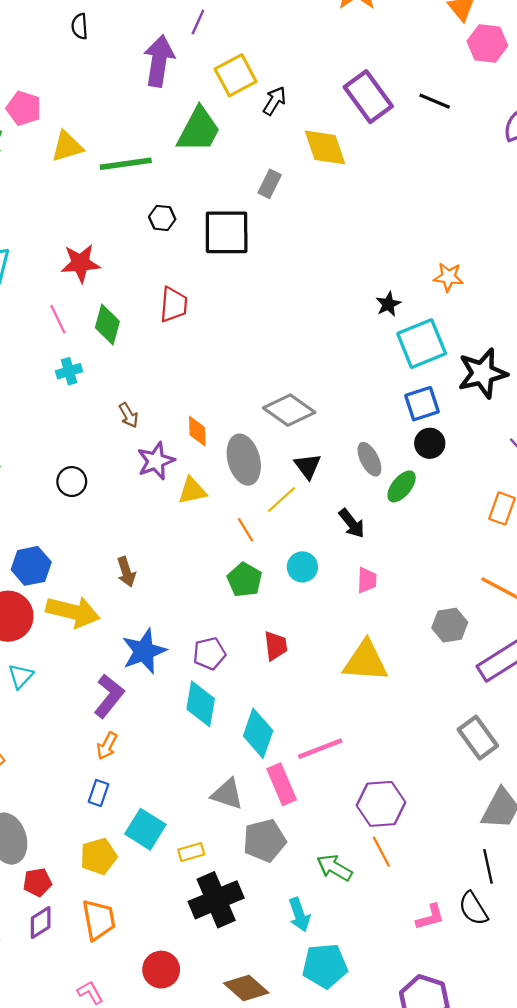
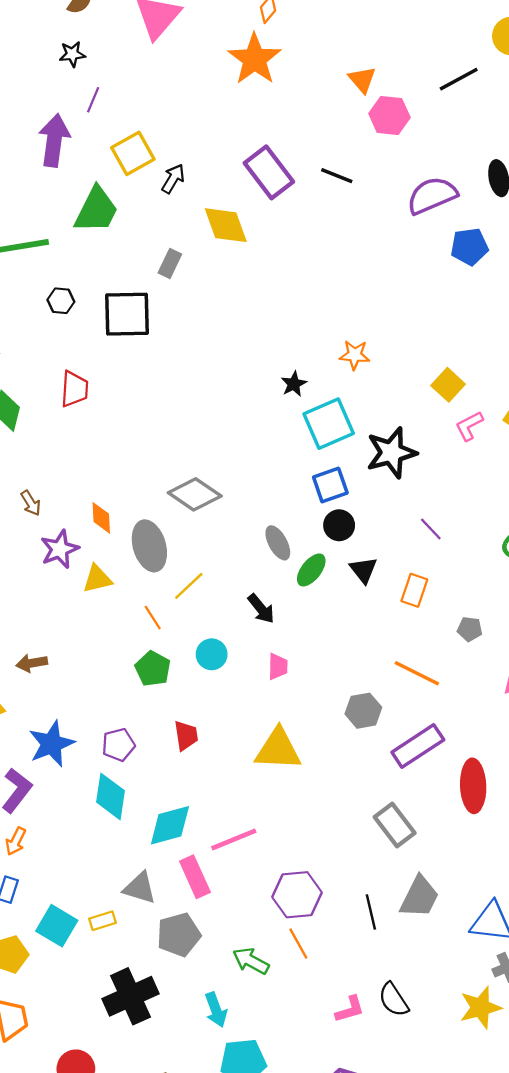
black triangle: (308, 466) -> (363, 570), moved
brown arrow: (126, 572) -> (32, 663), turned 100
cyan diamond: (258, 733) -> (170, 825), turned 57
yellow rectangle: (191, 852) -> (102, 921), moved
black line: (488, 866) -> (371, 912), moved

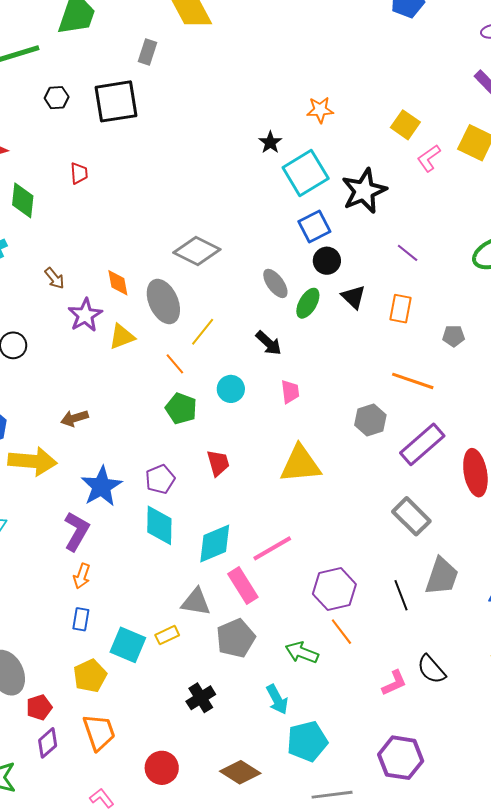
red trapezoid: (74, 389) -> (79, 173), size x0.7
black cross: (130, 996) -> (201, 698), size x0.6

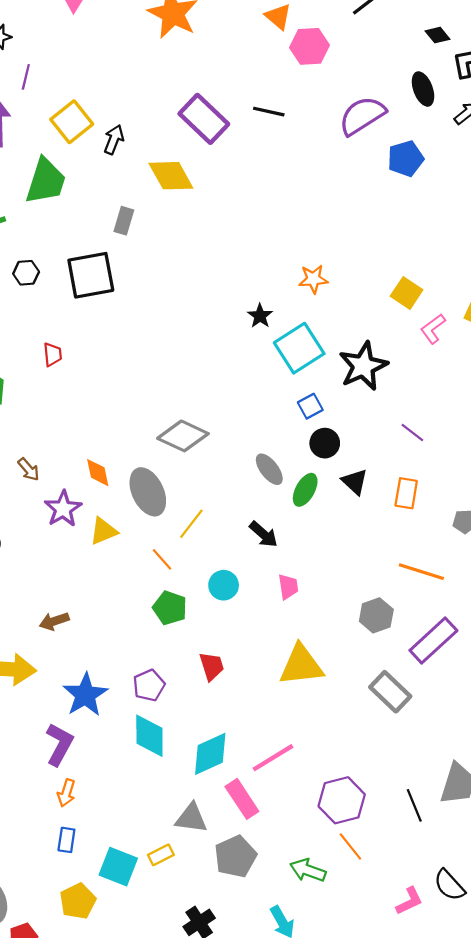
blue square: (314, 227) -> (310, 406), size x0.7
gray rectangle: (411, 516) -> (390, 692), moved

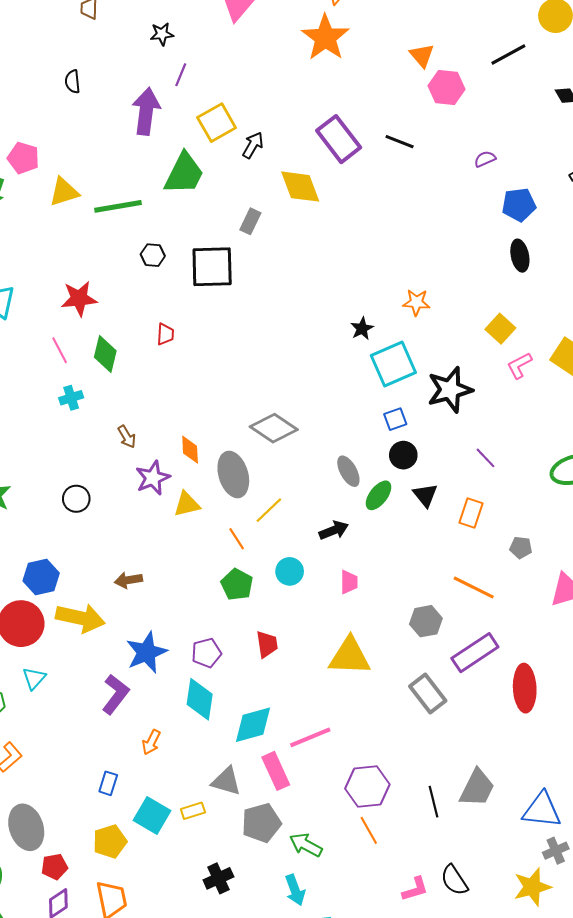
black ellipse: (423, 89) -> (520, 256), moved
purple semicircle: (362, 116) -> (485, 159), size x0.5
black arrow: (263, 534) -> (334, 530), turned -72
orange arrow: (66, 793) -> (151, 742), moved
green arrow: (308, 870) -> (306, 845), moved

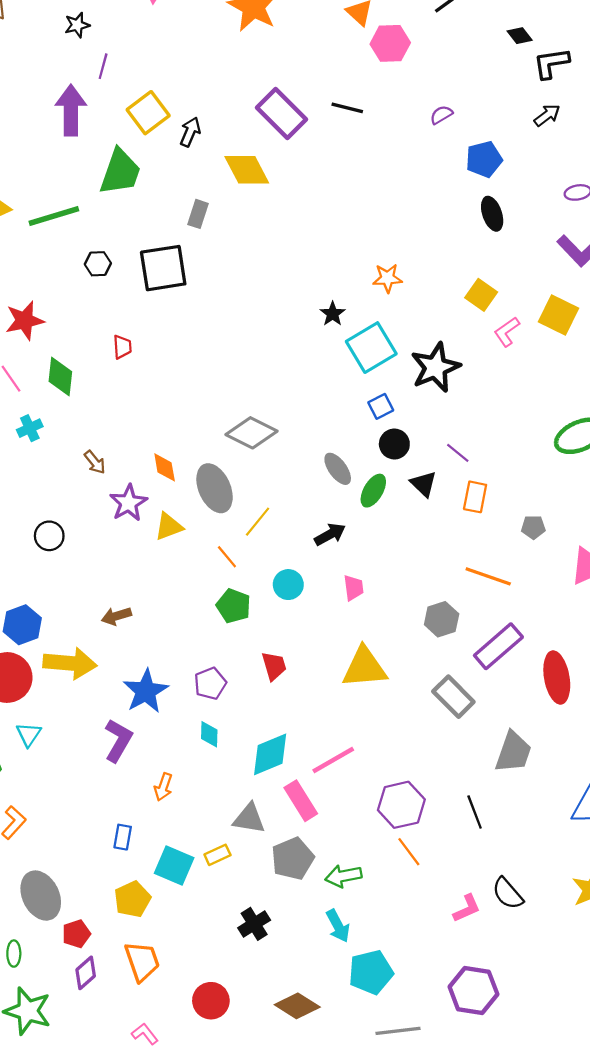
purple line: (485, 458) -> (458, 453), moved
cyan diamond: (200, 699) -> (209, 734), size x0.6
gray trapezoid: (477, 788) -> (513, 752), moved
green arrow: (306, 845) -> (343, 876), turned -32

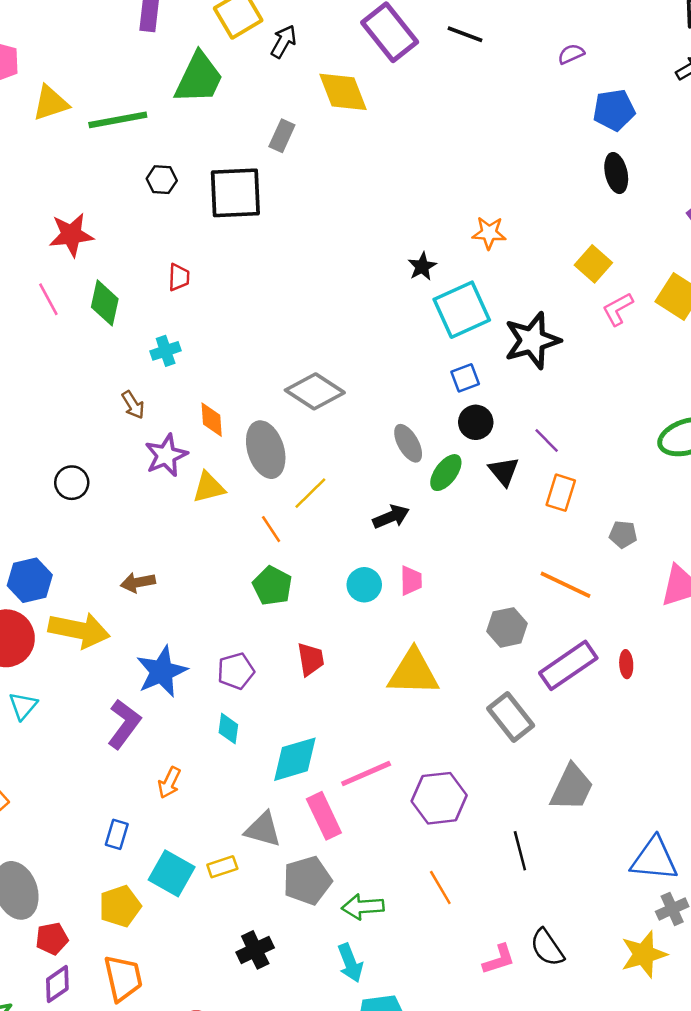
cyan cross: (30, 428) -> (166, 351), moved
cyan circle: (288, 585) -> (364, 585), moved
red ellipse: (557, 677) -> (626, 664), moved, size x0.5
purple hexagon: (401, 805) -> (439, 798), moved

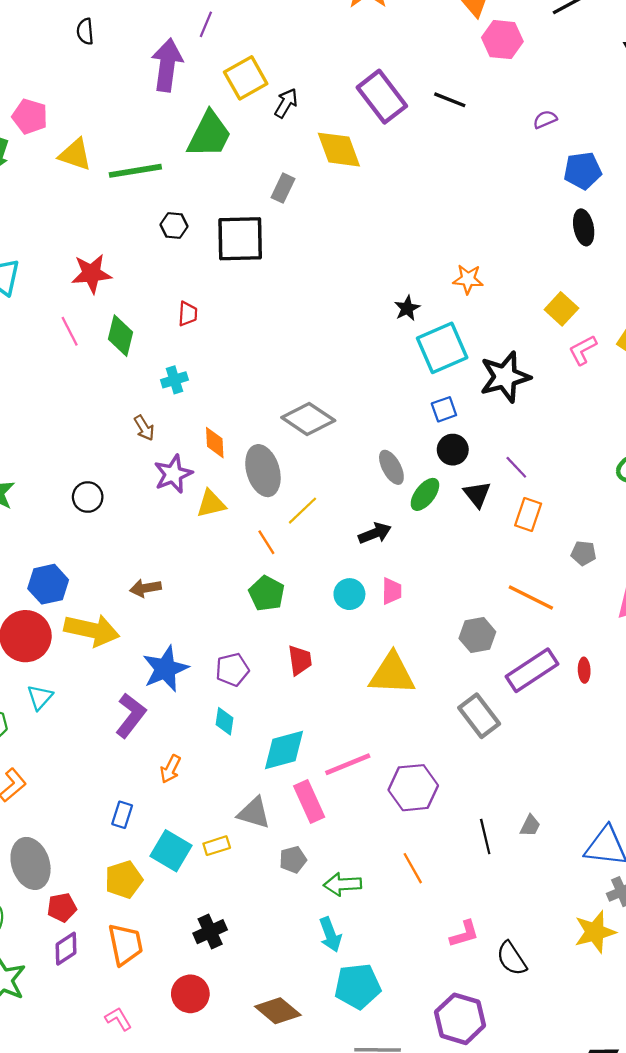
yellow triangle: (51, 103) -> (75, 155), turned 36
gray trapezoid: (572, 788) -> (530, 826), moved, size x0.5
gray pentagon: (307, 880) -> (293, 860), size x0.6
black semicircle: (547, 948) -> (512, 958), moved
black cross: (255, 950) -> (210, 932), moved

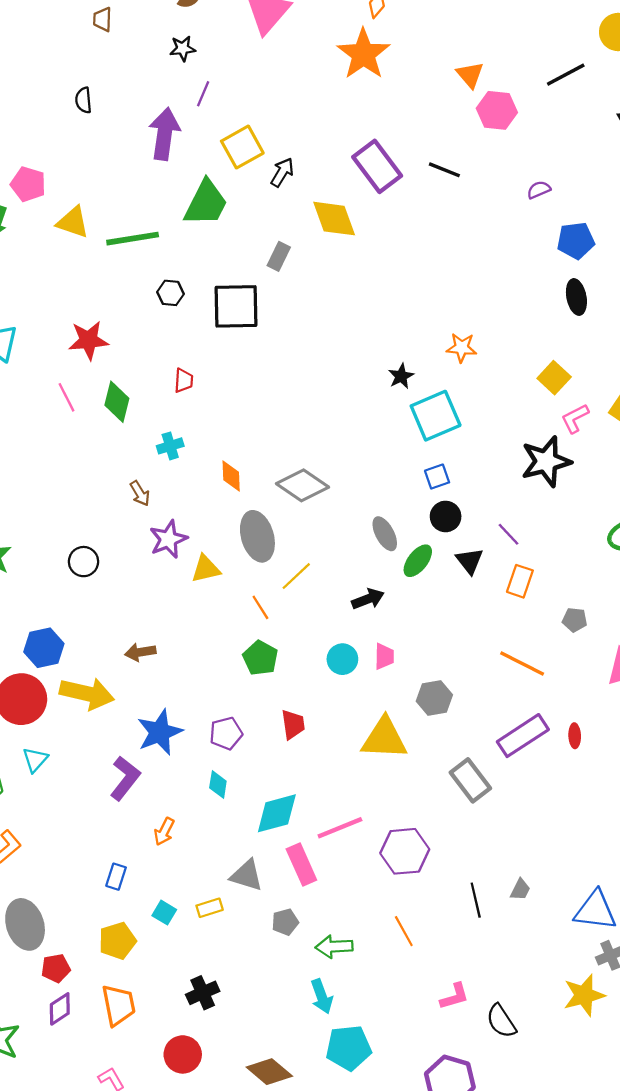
black star: (505, 377) -> (546, 461), moved
orange diamond: (215, 443) -> (231, 476), moved
gray hexagon: (477, 635) -> (434, 698), moved
cyan square: (171, 851) -> (164, 913), size x0.6

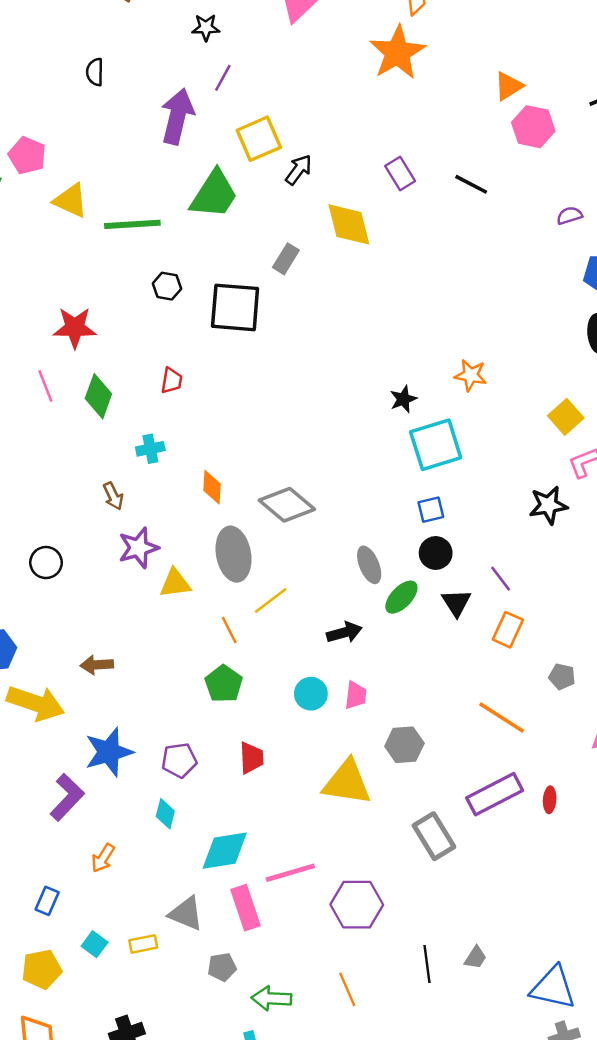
orange triangle: (470, 75) -> (509, 86), turned 32
purple rectangle: (377, 166) -> (400, 174), size x0.6
black star: (546, 461) -> (548, 505), size x0.7

